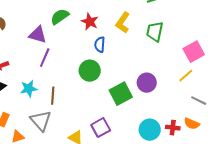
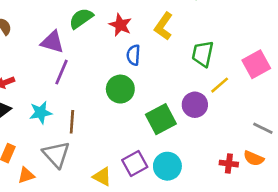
green trapezoid: (155, 32) -> (203, 54), moved
yellow line: (186, 76) -> (220, 85), moved
cyan circle: (150, 130) -> (167, 166), moved

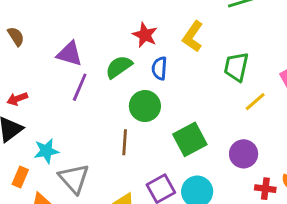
green semicircle: (81, 18) -> (119, 67), moved
purple circle: (195, 105) -> (244, 154), moved
cyan star: (41, 113) -> (46, 151), moved
brown line: (72, 122) -> (125, 142), moved

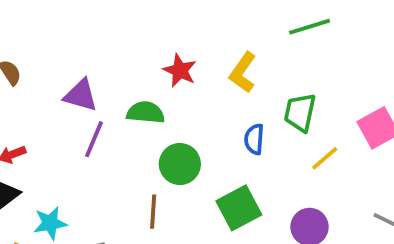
green semicircle: (119, 67) -> (146, 113), turned 40
blue semicircle: (159, 68) -> (254, 139), moved

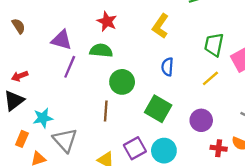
red star: (180, 71) -> (107, 21), moved
green trapezoid: (300, 113) -> (214, 45), moved
green square: (239, 208) -> (158, 109), turned -32

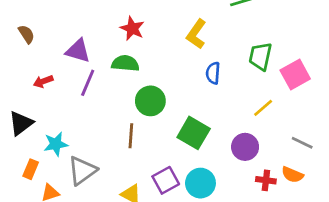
blue semicircle: (167, 67) -> (213, 73), moved
red arrow: (20, 76) -> (43, 81), moved
yellow line: (210, 78) -> (263, 108), moved
gray triangle: (65, 140) -> (82, 171), turned 36

